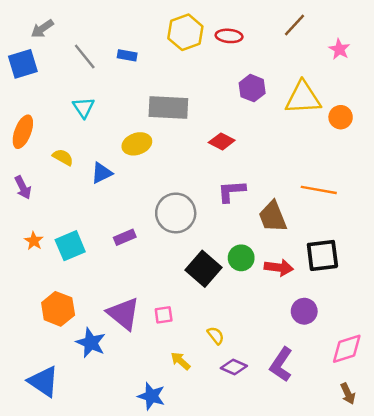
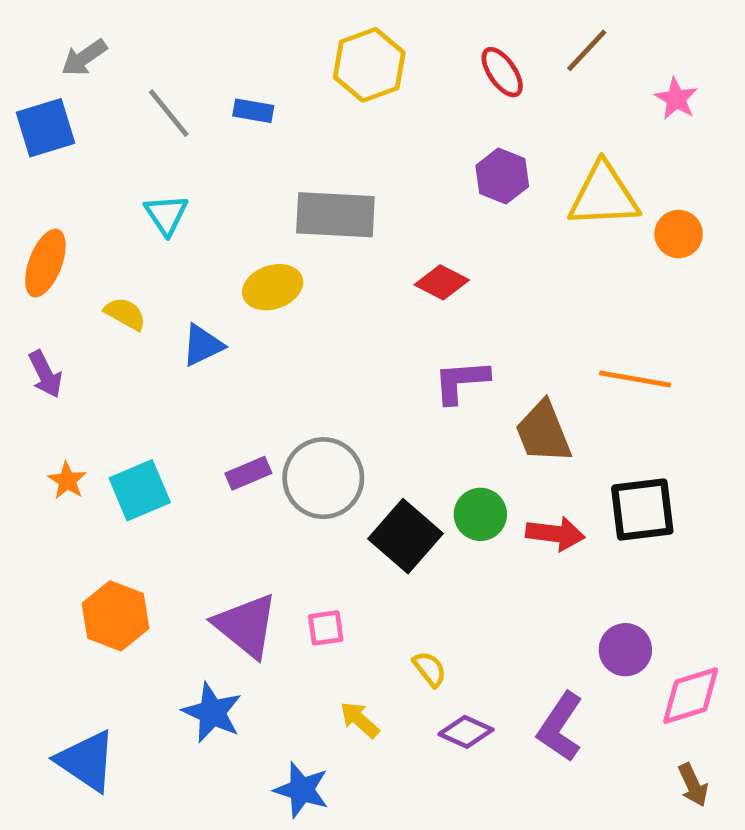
red ellipse: (229, 36) -> (502, 72), moved, turned 50
gray circle: (176, 213) -> (323, 478), moved
purple circle: (304, 311) -> (625, 650), moved
blue star: (91, 343) -> (212, 713), moved

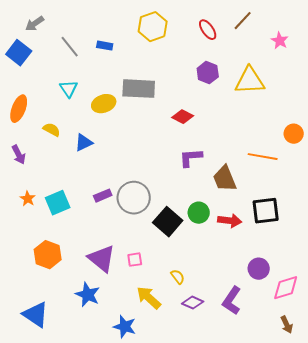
blue square: (45, 128) -> (19, 53), turned -35
orange circle: (679, 234) -> (294, 134), moved
yellow ellipse: (273, 287) -> (104, 104), moved
yellow arrow: (360, 720) -> (149, 298), size x1.5

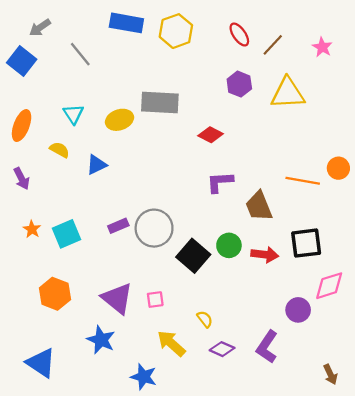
brown line: (243, 21) -> (273, 45), moved
blue rectangle: (105, 46) -> (126, 23), moved, size x1.8
cyan triangle: (69, 89) -> (73, 114), moved
orange circle: (294, 134) -> (338, 168), moved
pink diamond: (286, 288) -> (329, 286), moved

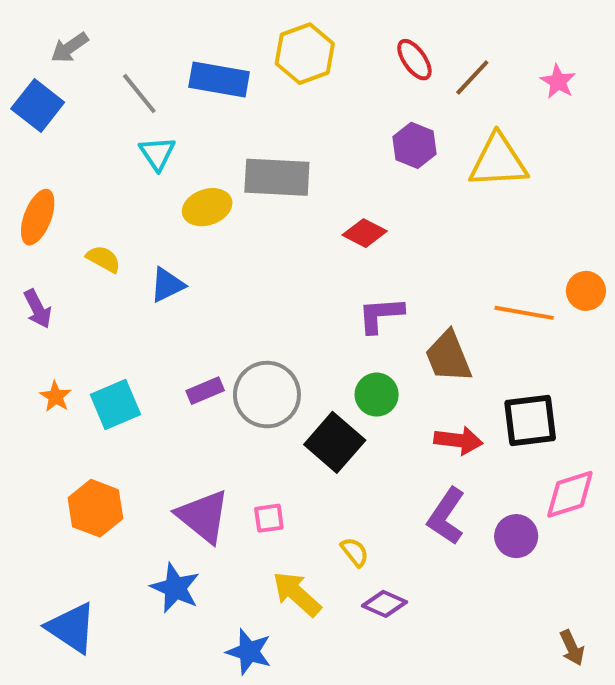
blue rectangle: (126, 23) -> (219, 80), moved
cyan triangle: (73, 114) -> (157, 153), moved
green circle: (229, 245) -> (377, 395), moved
purple L-shape: (267, 347) -> (446, 516), moved

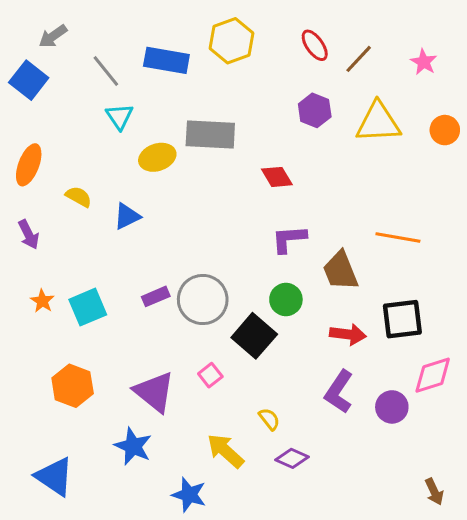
red diamond: (365, 233) -> (277, 177), turned 32
orange circle: (586, 291) -> (445, 130), moved
pink square: (269, 518) -> (210, 375), moved, turned -30

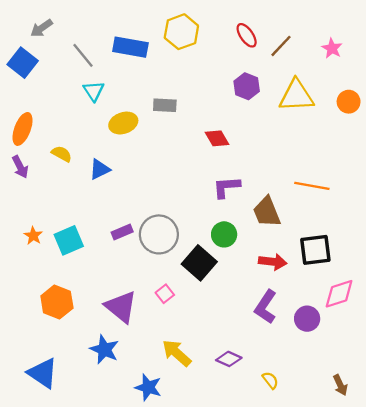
gray rectangle: (210, 135) -> (165, 105), size x0.6
purple arrow: (29, 234) -> (20, 167), moved
yellow semicircle: (269, 419) -> (270, 380), moved

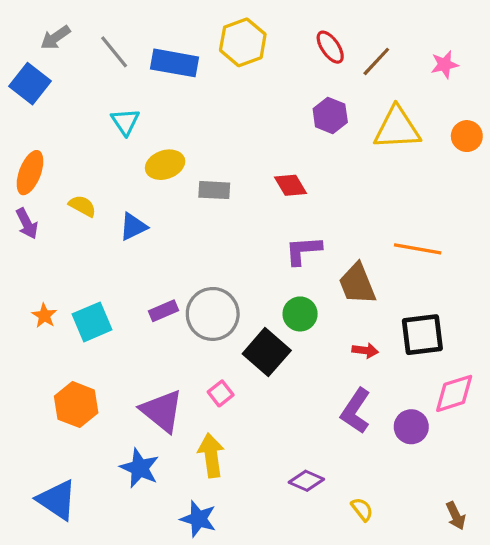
pink star: (332, 48) -> (445, 65), turned 30
gray line: (83, 55) -> (114, 52), moved
gray rectangle: (165, 105) -> (214, 190), moved
red arrow: (273, 262) -> (365, 351), size x0.7
yellow arrow: (177, 353) -> (211, 455), moved, turned 40

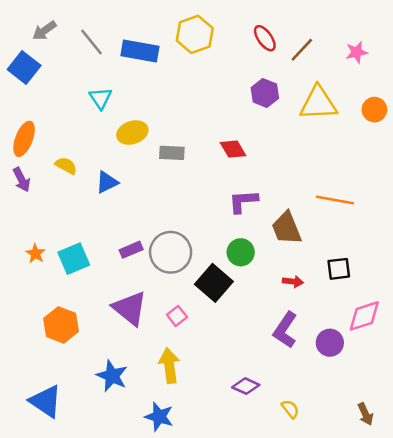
black square: (422, 335) -> (339, 269), size x0.7
purple triangle: (162, 411) -> (130, 308), moved

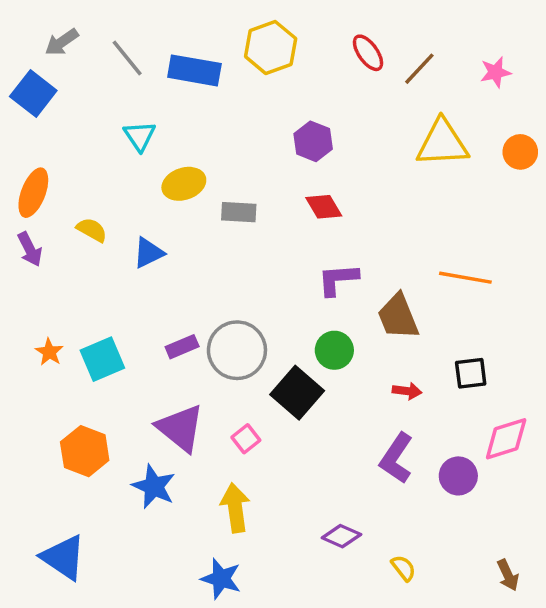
purple hexagon: (265, 93) -> (313, 141), moved
blue star: (112, 376) -> (154, 487), moved

